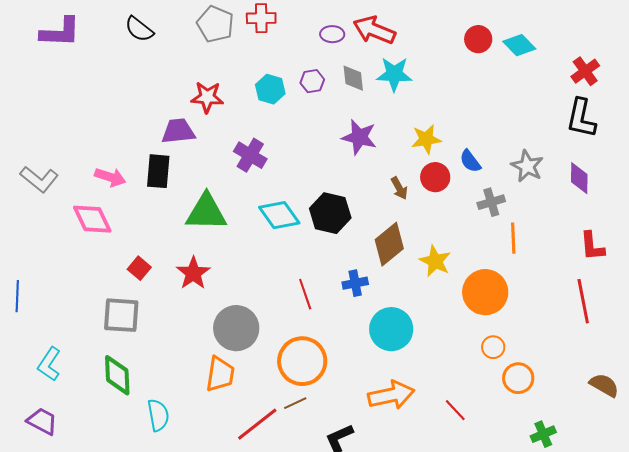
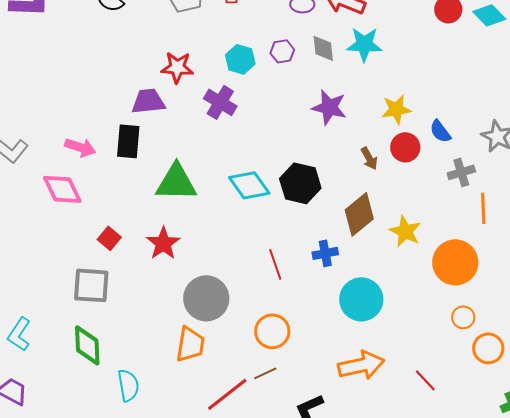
purple cross: (250, 155) -> (220, 102), moved
orange circle: (302, 361) -> (272, 331), size x0.7

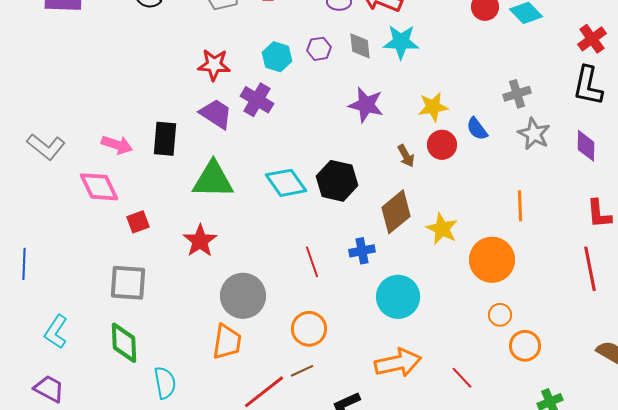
purple trapezoid: (148, 101) -> (216, 114), moved, turned 39
gray cross: (461, 172) -> (517, 94), moved
red square: (109, 238) -> (138, 222), moved, turned 30

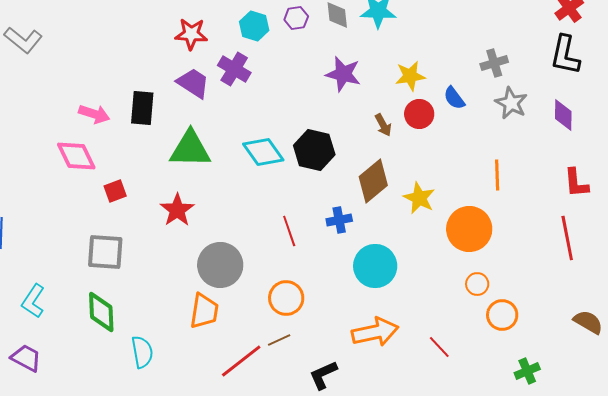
gray L-shape: (46, 147) -> (23, 40), moved

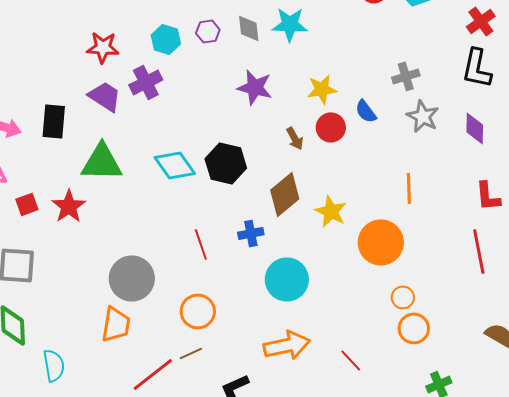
purple cross: (234, 69) -> (146, 82), turned 32
red star: (177, 210) -> (69, 206), moved
orange circle: (477, 284) -> (403, 297), moved

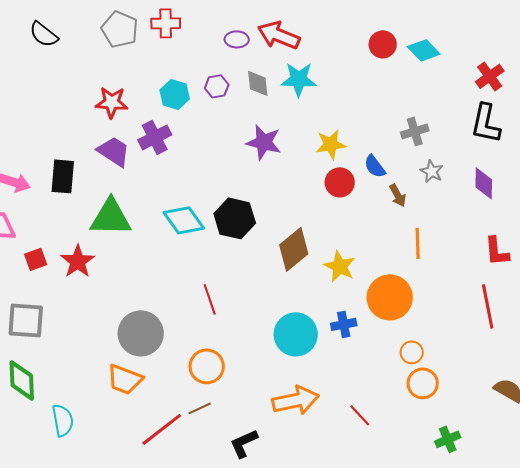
gray star: (423, 116) -> (432, 171), size x0.7
brown arrow: (295, 138) -> (398, 195), moved
blue cross: (251, 233) -> (344, 324), moved
orange trapezoid: (116, 324) -> (125, 379), turned 102

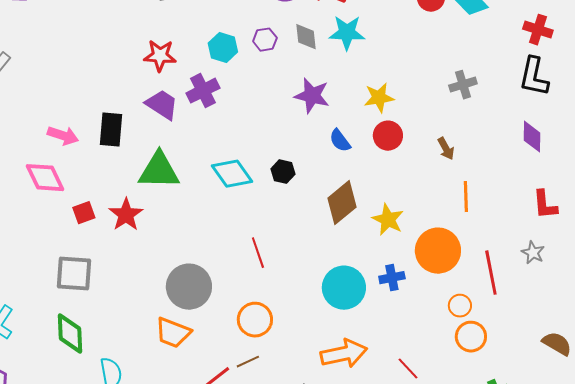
red cross: (490, 76) -> (538, 30), turned -36
blue semicircle: (375, 166) -> (340, 141), moved
gray star: (432, 171) -> (533, 253), moved
black hexagon: (235, 218) -> (283, 172), size x0.6
red line: (488, 306) -> (491, 273), moved

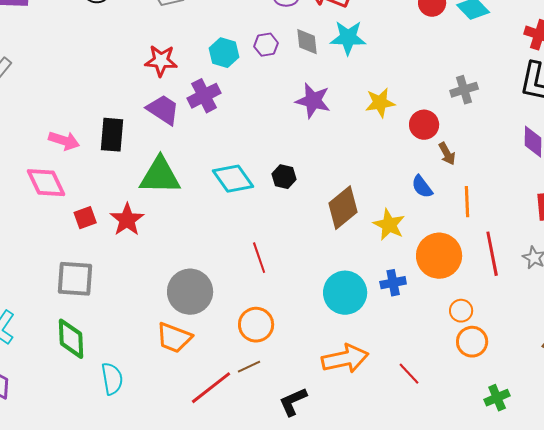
red circle: (388, 136) -> (424, 125), moved
blue semicircle: (340, 141) -> (422, 187), moved
red line: (491, 273) -> (492, 254), moved

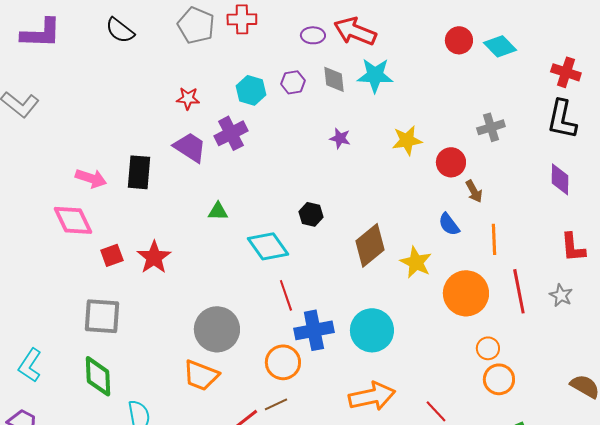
red star: (161, 61) -> (188, 98), size x0.7
purple star: (313, 101) -> (340, 138), size x0.6
green triangle: (160, 176) -> (218, 211), moved, size x0.5
cyan diamond: (233, 179) -> (268, 246), moved
blue cross: (393, 283) -> (314, 330), moved, size x1.5

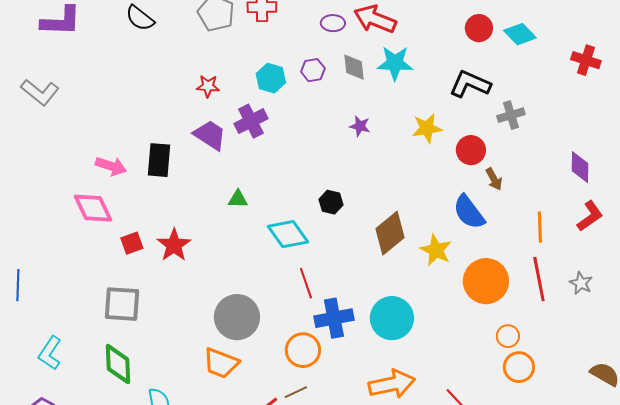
black L-shape: (562, 119) -> (470, 84), moved, turned 102
blue semicircle: (449, 224) -> (469, 212), size x1.5
orange line: (494, 239) -> (540, 227), moved
red L-shape: (573, 247) -> (590, 216), moved, turned -120

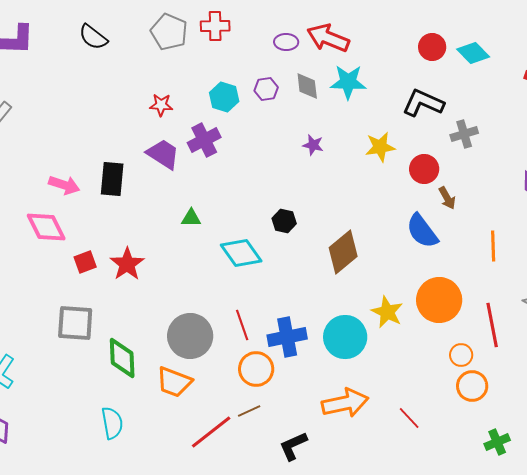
yellow star: (436, 250) -> (387, 312), moved
red line: (539, 279) -> (492, 325), moved
red line: (306, 283) -> (242, 325), moved
green diamond: (118, 364) -> (122, 358), moved

